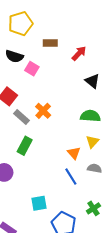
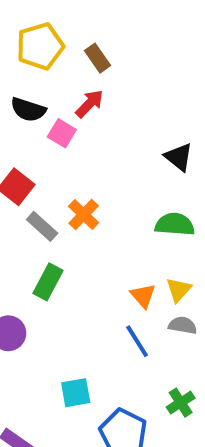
brown rectangle: (50, 43) -> (97, 58), moved, turned 56
red arrow: (79, 53) -> (90, 104), moved
yellow triangle: (92, 142) -> (179, 290), moved

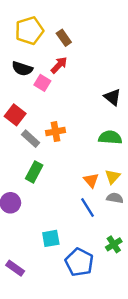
orange cross: (84, 214) -> (56, 132), turned 36

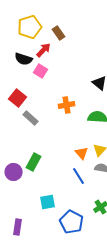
red arrow: (59, 65) -> (44, 50), moved
orange cross: (56, 132) -> (67, 105), moved
green rectangle: (34, 172) -> (34, 162), moved
purple rectangle: (15, 268) -> (18, 227), turned 63

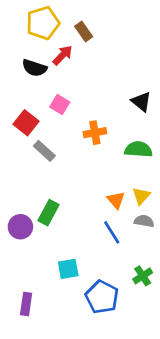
pink square: (41, 71) -> (60, 104), moved

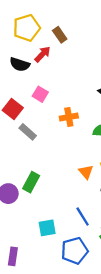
blue line: (112, 232) -> (83, 216), moved
blue pentagon: (102, 297) -> (75, 251), turned 30

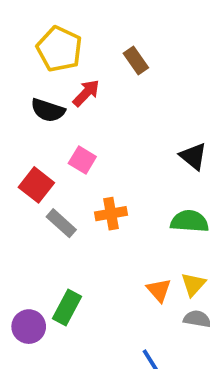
yellow pentagon: (27, 28) -> (59, 49), turned -30
brown rectangle: (60, 35) -> (136, 61), moved
orange cross: (69, 117) -> (111, 214), moved

